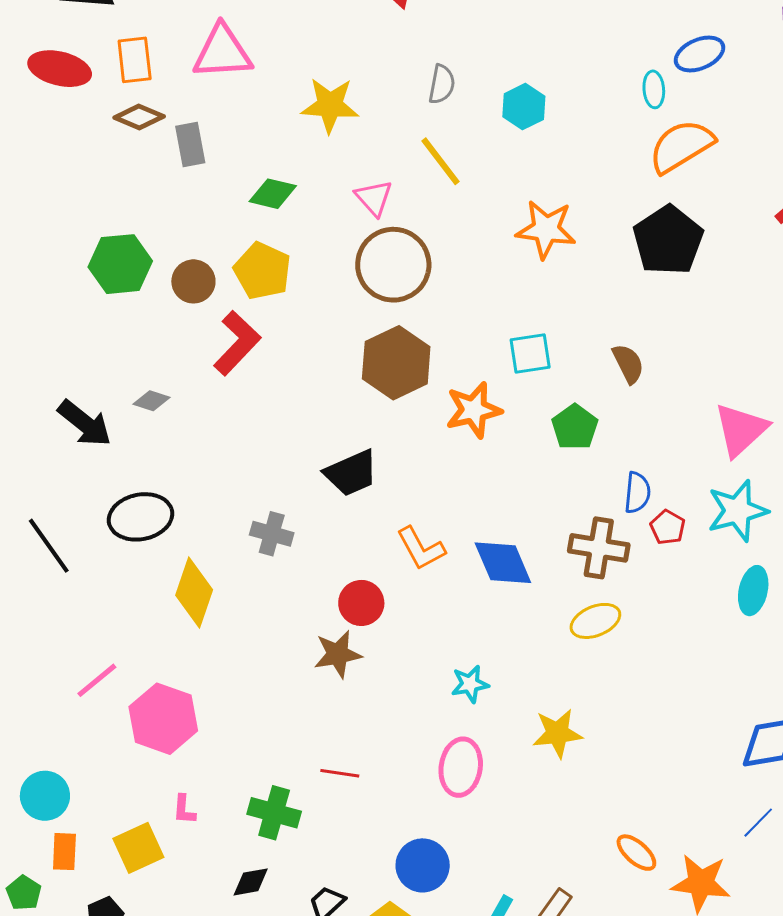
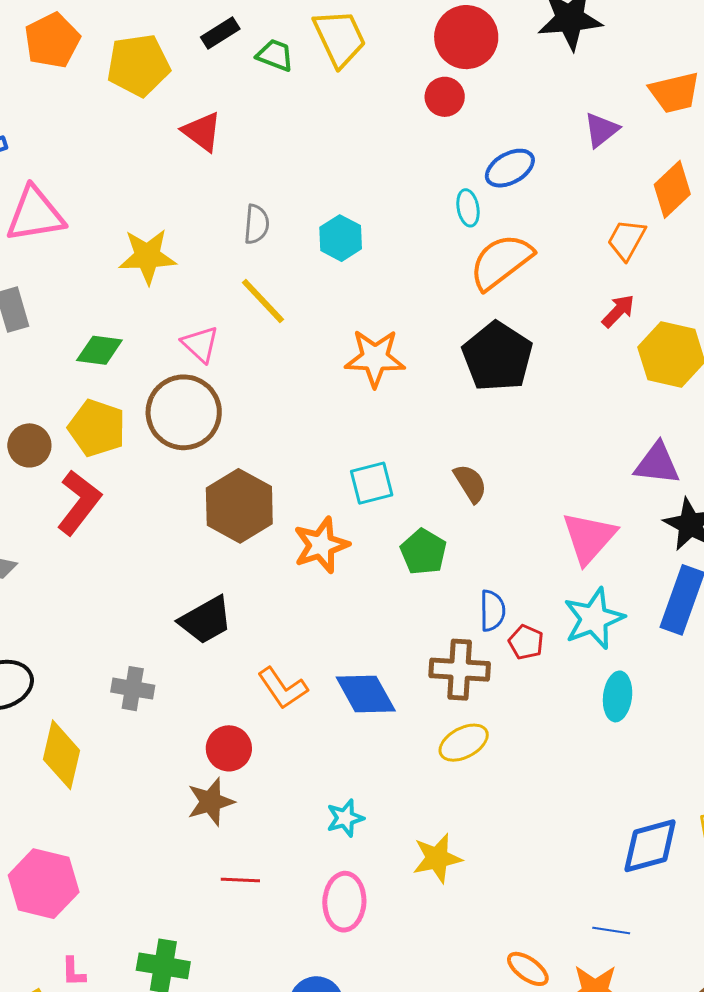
brown circle: (393, 265) -> (184, 412), moved
red line: (340, 773) -> (240, 880), moved
blue line: (758, 823) -> (611, 931), moved, turned 60

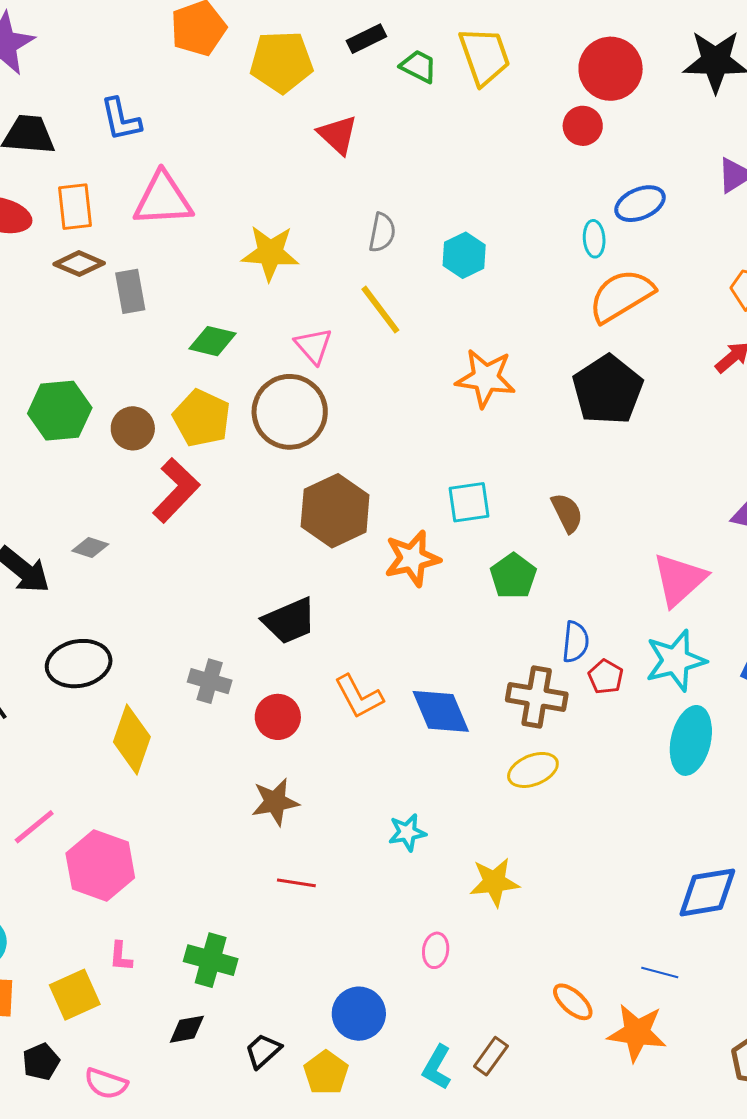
cyan ellipse: (618, 696) -> (691, 740), size x1.4
red circle: (229, 748) -> (278, 717), moved
pink ellipse: (344, 902) -> (436, 950), moved, size x0.6

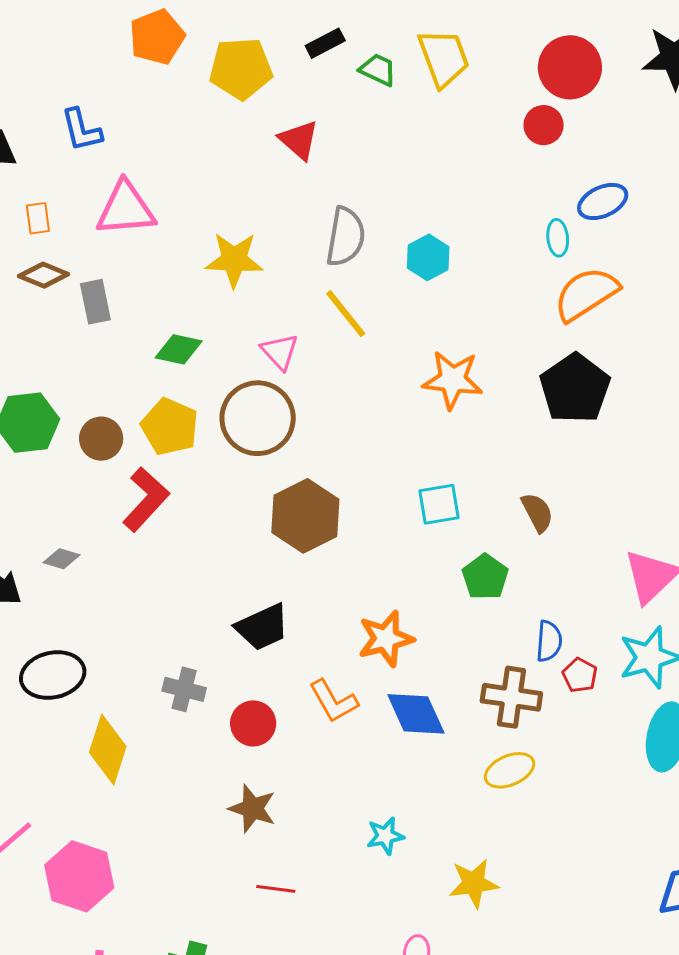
orange rectangle: (75, 207) -> (38, 218), size x0.7
gray semicircle: (382, 233) -> (346, 237), size x1.5
orange star: (412, 558) -> (386, 639), moved
brown star: (275, 802) -> (252, 808), turned 30

